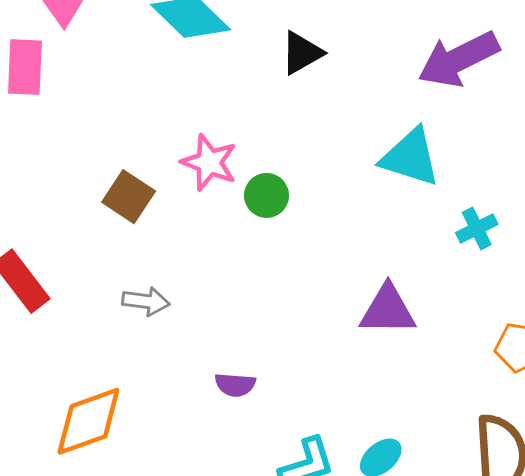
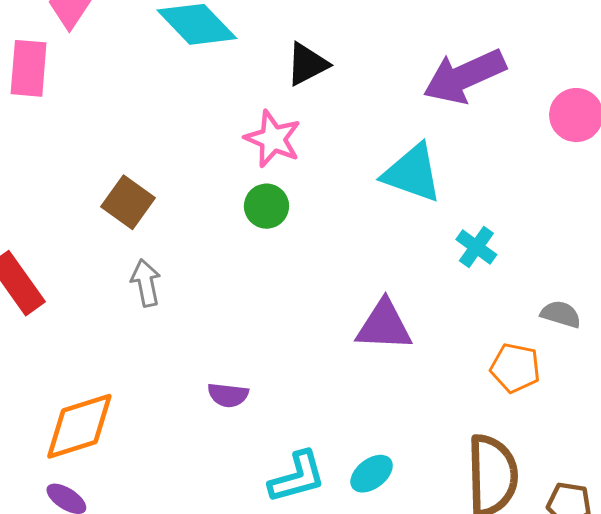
pink star: (209, 162) -> (273, 139), moved
cyan cross: (477, 228) -> (476, 247), turned -30
gray arrow: (146, 301) -> (146, 283), moved, turned -111

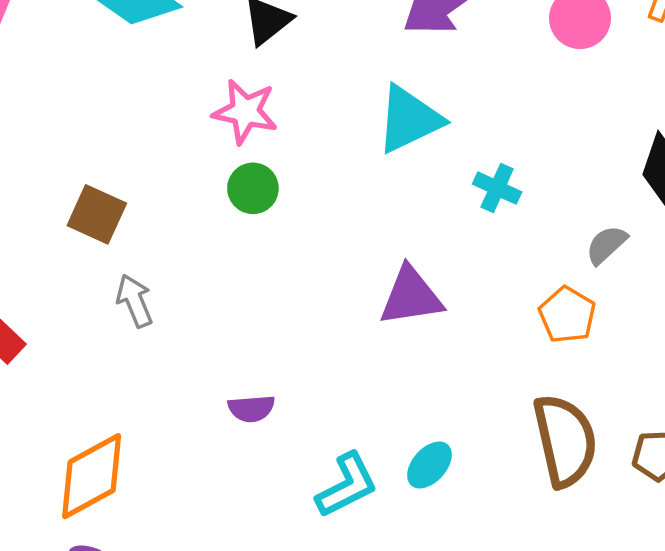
cyan triangle: (412, 173) -> (409, 119), turned -34
gray semicircle: (561, 314) -> (606, 245), turned -48
orange pentagon: (515, 368) -> (567, 315), turned 30

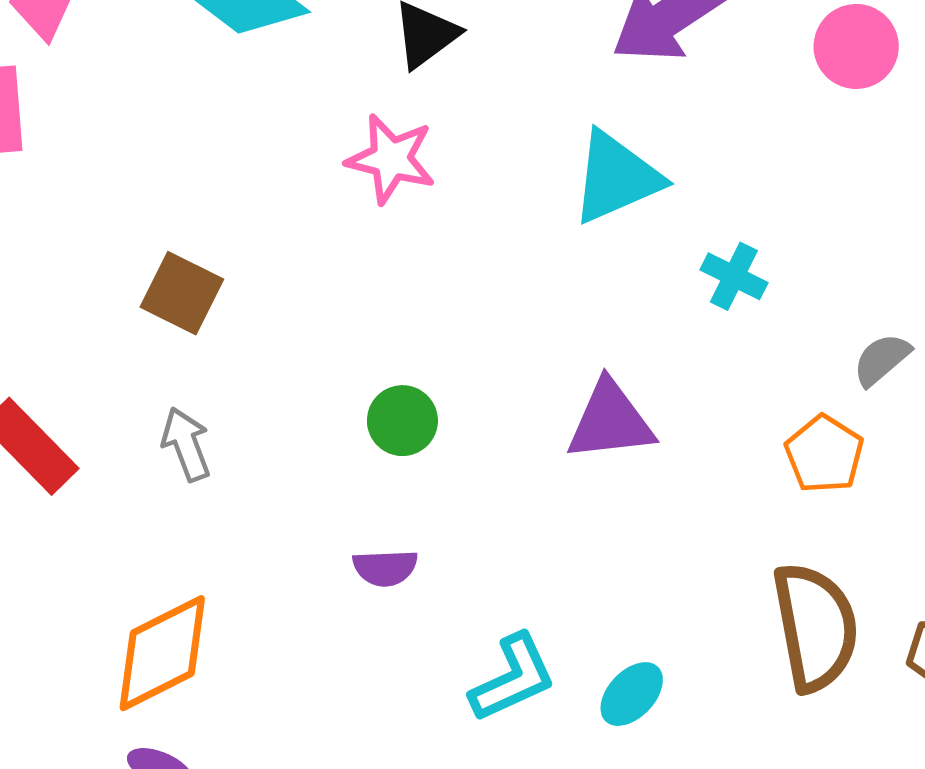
green circle: (253, 188) -> (402, 421), moved
gray arrow: (135, 301) -> (186, 444), moved
cyan ellipse: (429, 465) -> (632, 694), moved

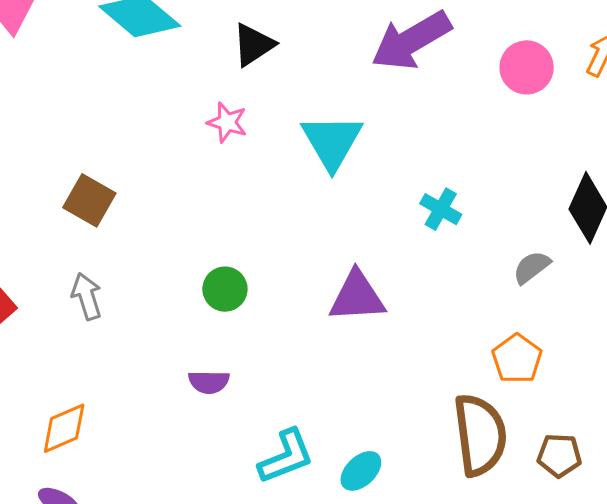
pink star: (391, 159) -> (227, 122), size x0.7
cyan triangle: (616, 177) -> (332, 142), moved, turned -40
orange pentagon: (824, 454) -> (517, 359), moved
orange diamond: (162, 653) -> (64, 428), size x0.7

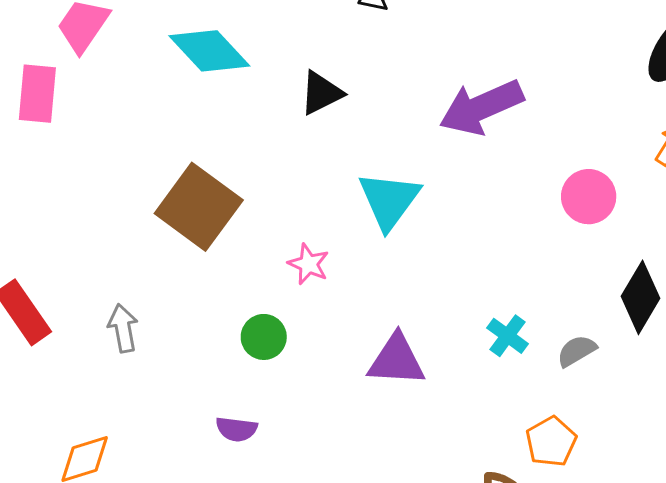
pink circle: (527, 67) -> (589, 197), moved
pink star: (227, 122) -> (309, 264), moved
brown square: (89, 200) -> (199, 207), moved, size x1.6
cyan cross: (441, 209) -> (508, 336), moved

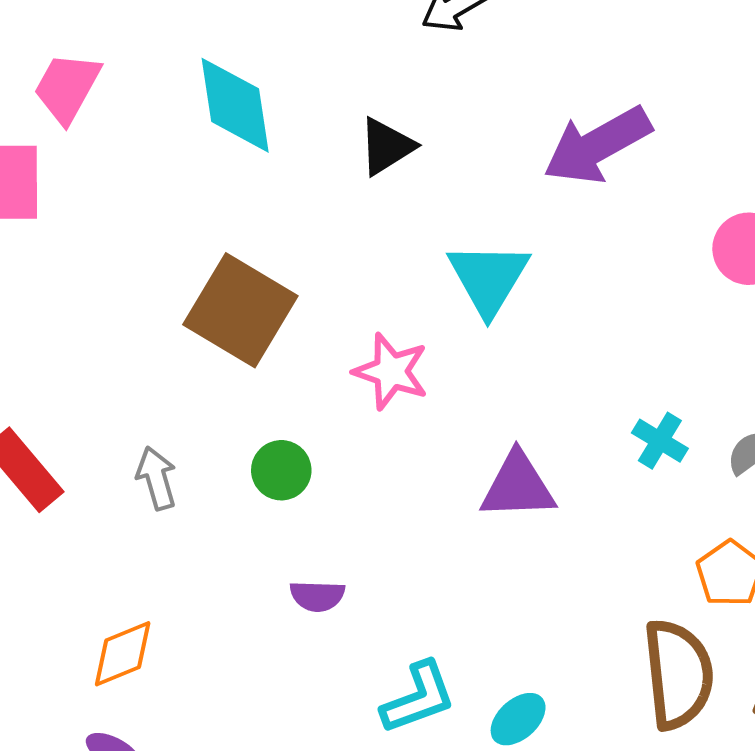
cyan diamond: (209, 51) -> (235, 105), turned 40
pink star: (309, 264) -> (391, 371), size x1.4
green circle: (264, 337) -> (281, 470), moved

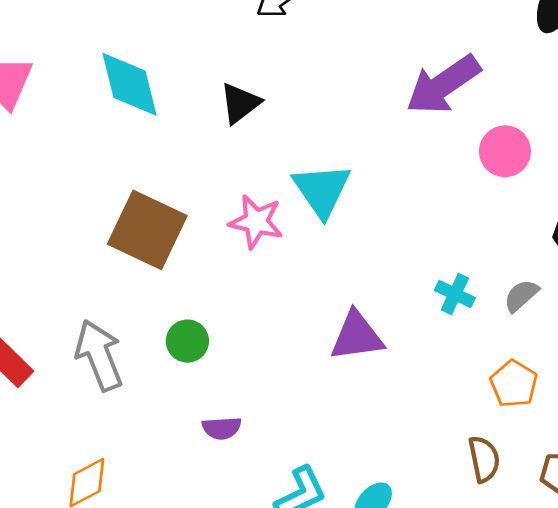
purple arrow: (597, 145) -> (443, 85), moved
pink star: (391, 371) -> (256, 222), moved
gray arrow: (156, 478) -> (99, 355), size x1.6
brown semicircle: (678, 674) -> (484, 459), size x0.6

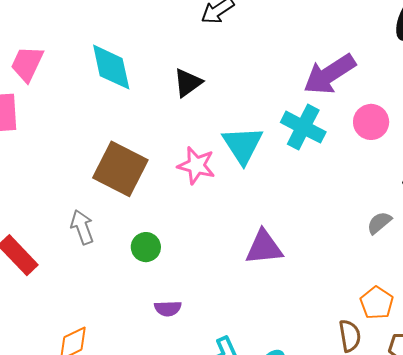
cyan cross: (455, 294) -> (303, 127), moved, size x1.6
gray arrow: (99, 355) -> (82, 227), moved, size x0.7
orange pentagon: (514, 384) -> (377, 303), moved

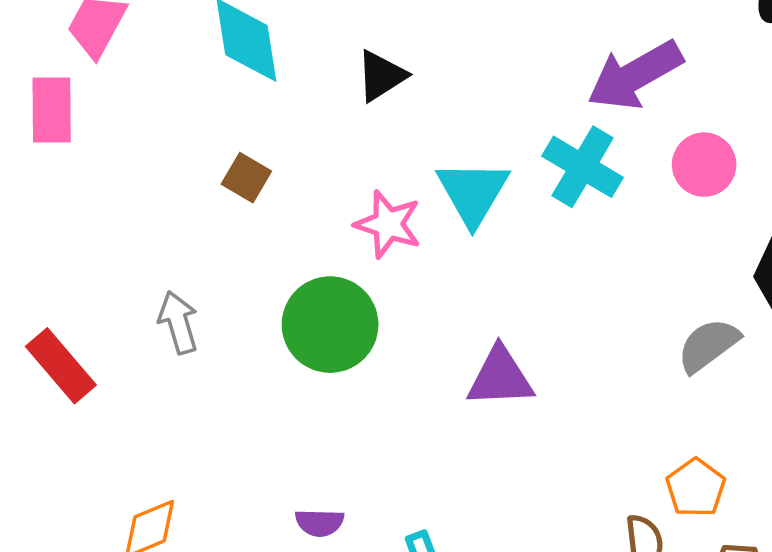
brown square: (120, 169) -> (246, 178), moved, size x0.5
gray semicircle: (379, 223) -> (708, 345), size x1.4
green circle: (146, 247) -> (330, 325), moved, size x1.8
purple semicircle: (168, 308) -> (320, 523), moved

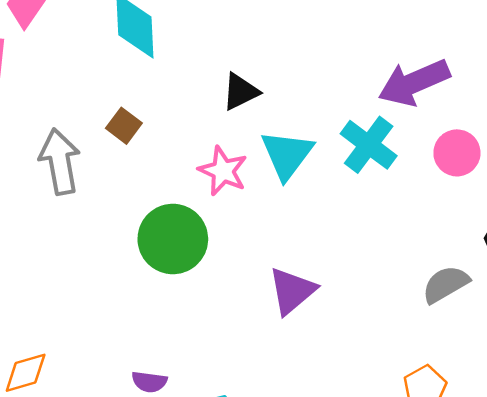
black triangle: (381, 76) -> (240, 92), moved
gray arrow: (178, 322) -> (60, 162), moved, size x1.4
purple triangle: (500, 377) -> (292, 291), turned -44

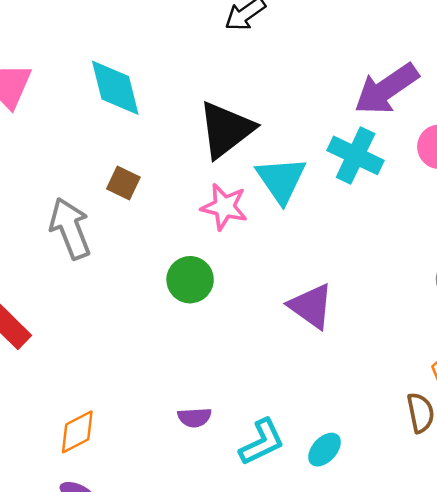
black triangle: (240, 92) -> (226, 130), size x1.6
green circle: (173, 239) -> (190, 280), size x0.7
purple triangle: (292, 291) -> (311, 306), turned -33

